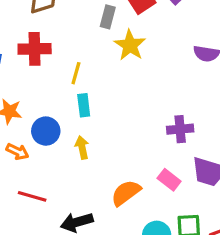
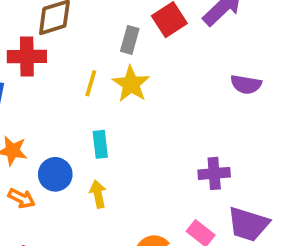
yellow star: (130, 45) -> (131, 84), moved
red cross: (35, 49) -> (27, 56), moved
yellow line: (76, 73) -> (91, 83), moved

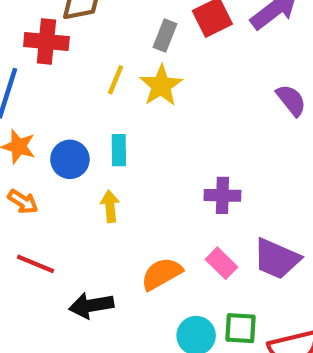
purple semicircle: (246, 84) -> (291, 100), turned -144
purple cross: (214, 173) -> (222, 195), moved
blue circle: (55, 174) -> (70, 159), moved

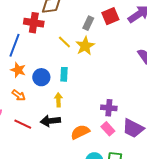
yellow line: (116, 80) -> (64, 42), turned -72
purple cross: (222, 195) -> (109, 108), moved
black arrow: (91, 305) -> (50, 121), moved

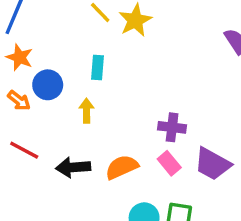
blue circle: (41, 77) -> (48, 85), moved
black arrow: (50, 121) -> (73, 167), moved

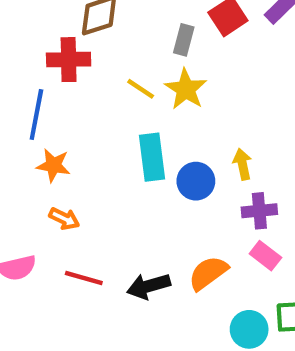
cyan rectangle: (98, 68) -> (152, 157), size x1.5
blue circle: (48, 85) -> (196, 181), moved
yellow arrow: (87, 111) -> (242, 164), moved

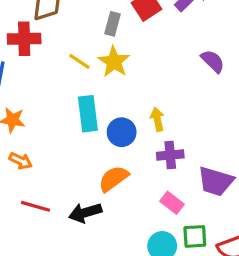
pink rectangle: (265, 256) -> (172, 203), moved
orange semicircle: (208, 273) -> (114, 179), moved

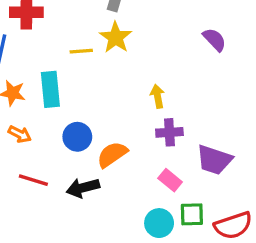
yellow line: (79, 61) -> (81, 51), moved, turned -40
cyan rectangle: (88, 114) -> (50, 89), moved
blue circle: (122, 132) -> (77, 137), moved

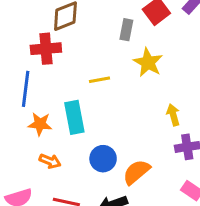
yellow star: (116, 37) -> (148, 63), moved

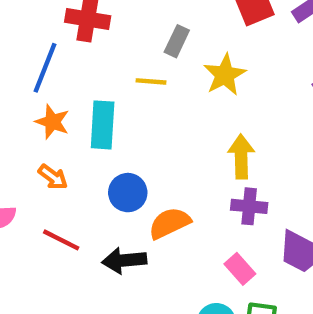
gray rectangle: (126, 30) -> (177, 41), moved
yellow arrow: (173, 115) -> (241, 157), size x1.4

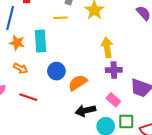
black arrow: (124, 260) -> (85, 111), moved

